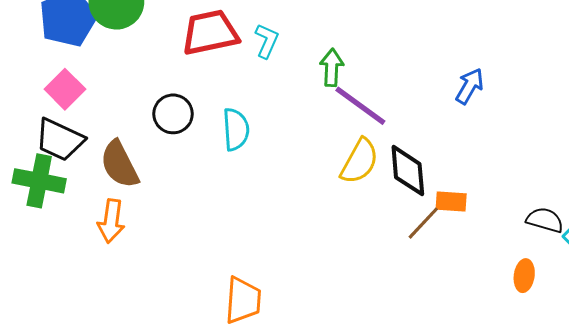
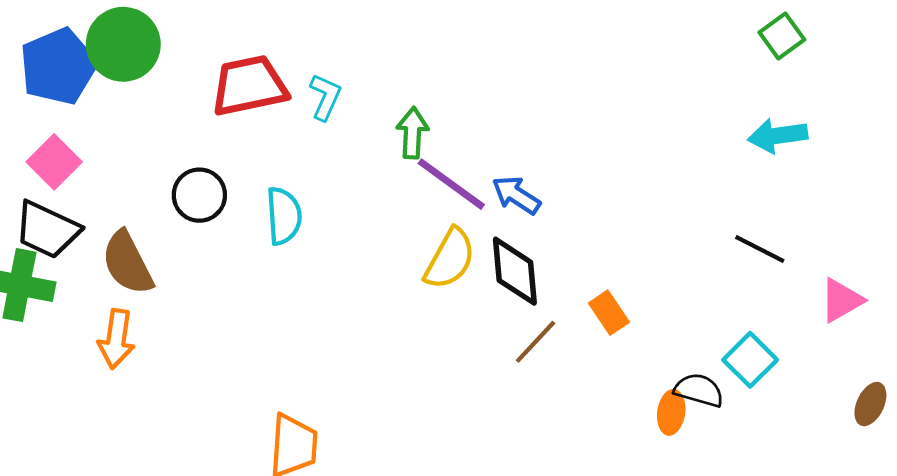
blue arrow: (470, 86) -> (516, 195), moved, turned -87
orange rectangle: (451, 201) -> (609, 313), moved, turned 52
black semicircle: (545, 220) -> (699, 390), moved

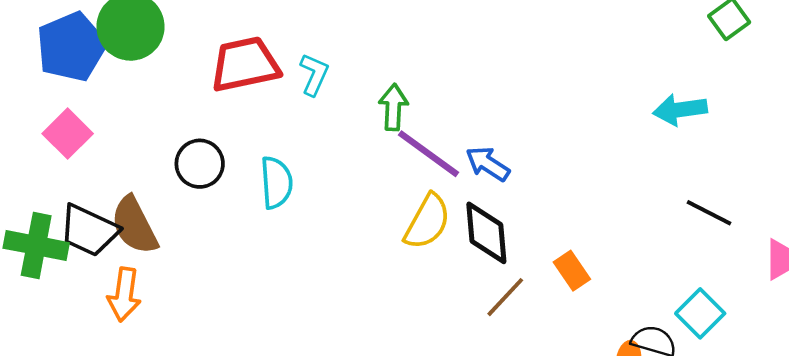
cyan arrow: (778, 136) -> (680, 110), moved
black trapezoid: (47, 230) -> (89, 230), moved

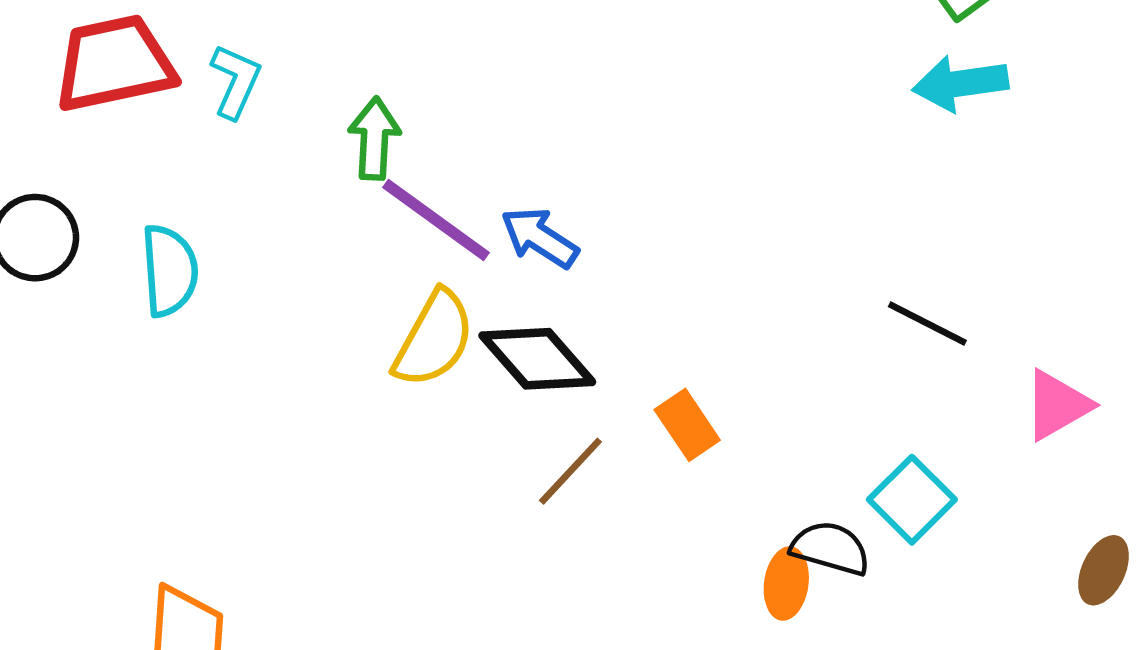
cyan arrow: (680, 110) -> (960, 83), moved
black diamond: (486, 233) -> (537, 359), turned -36

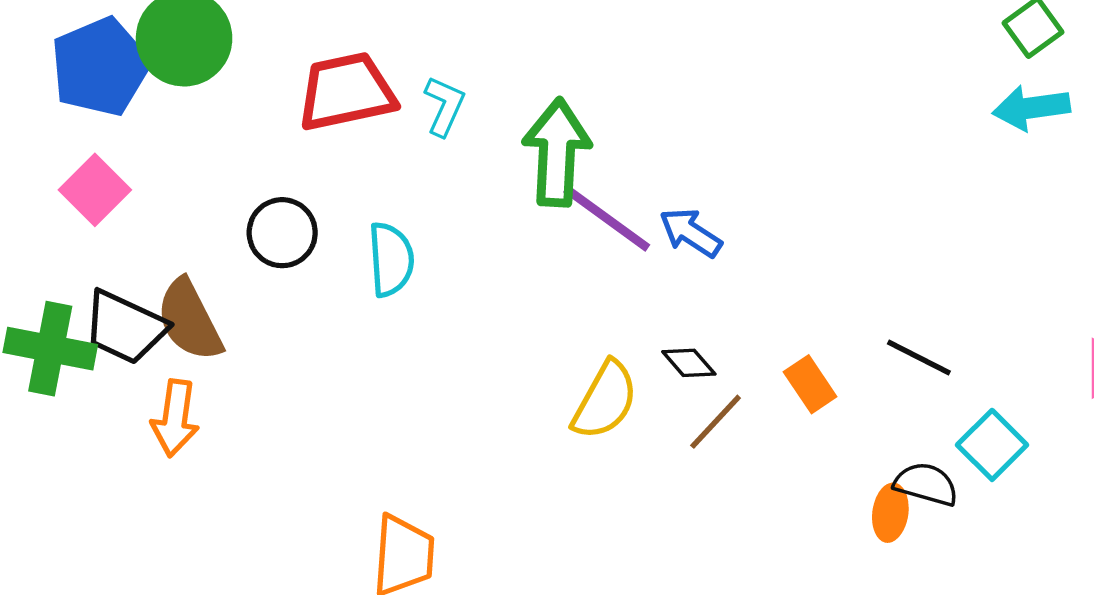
green arrow: (374, 138) -> (557, 152), size x1.6
black line: (927, 324) -> (919, 358), moved
yellow semicircle: (434, 339) -> (605, 400), moved
black diamond: (537, 359) -> (689, 363), moved, size x0.6

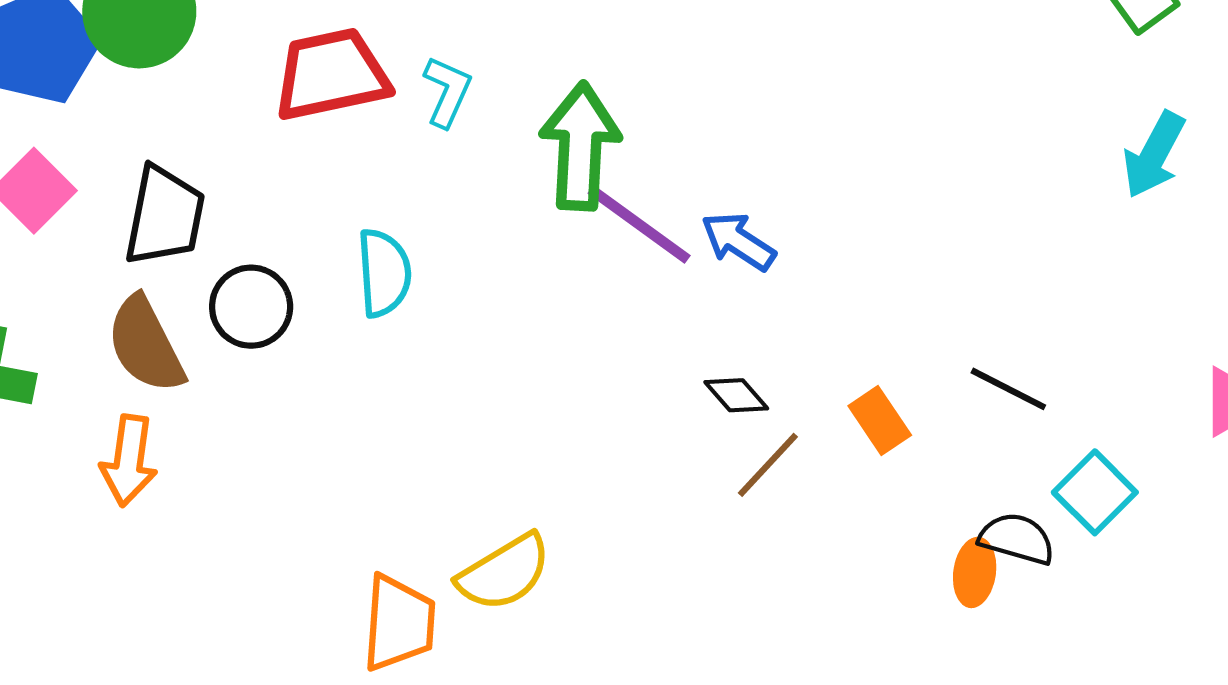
cyan arrow: (1031, 108) -> (1154, 155), moved, turned -54
black circle: (282, 233) -> (251, 307), moved
black trapezoid: (125, 327) -> (165, 216), moved, turned -104
yellow semicircle: (605, 400) -> (504, 572), moved, turned 30

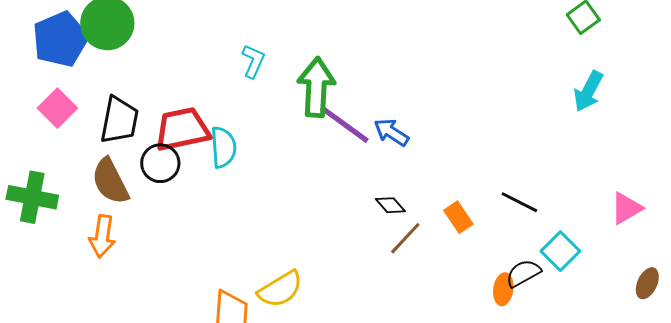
red trapezoid: (331, 75) -> (182, 129), moved
black semicircle: (1017, 539) -> (523, 273), turned -45

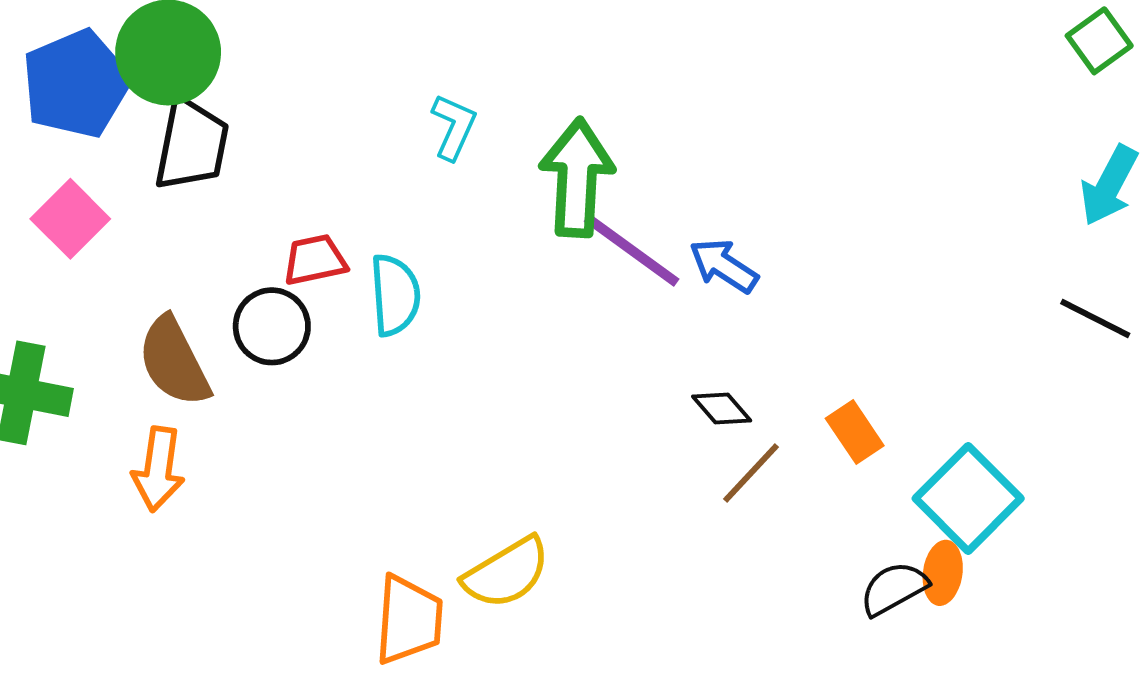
black trapezoid: (119, 120) -> (192, 144), moved
red trapezoid: (182, 129) -> (315, 260), size x0.6
black line: (519, 202) -> (1095, 319), moved
cyan square: (560, 251) -> (968, 498), moved, size x1.4
black semicircle: (523, 273) -> (894, 588), moved

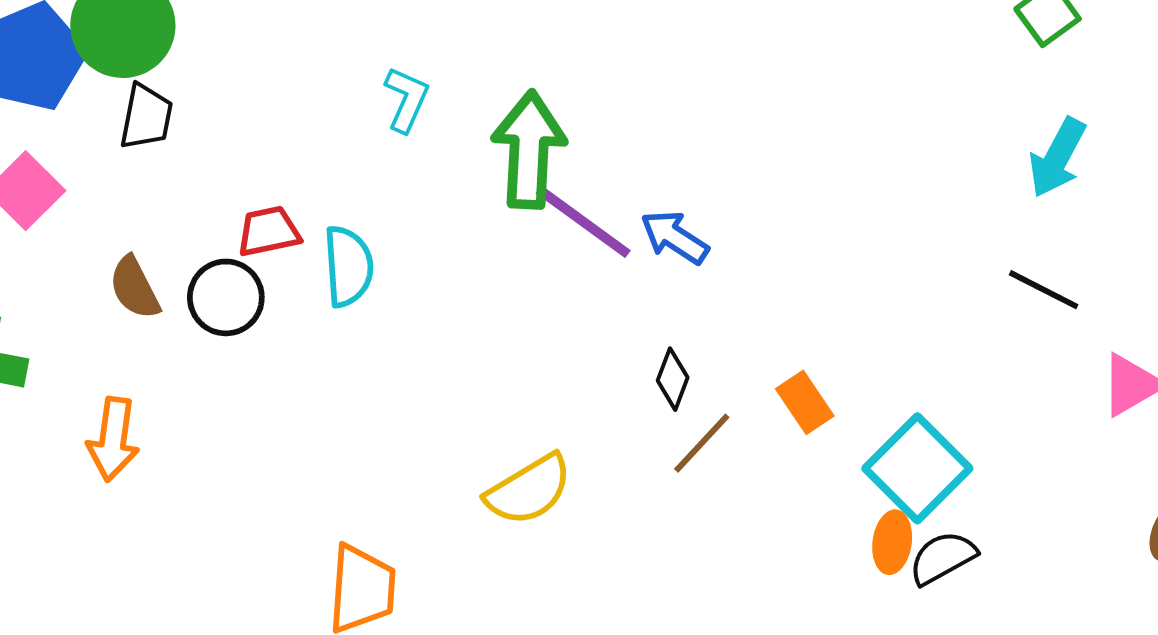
black trapezoid: (192, 144) -> (146, 117), size x0.7
brown semicircle: (174, 362) -> (135, 288), moved, size x0.7
black diamond: (722, 409) -> (673, 379), turned 62
yellow semicircle: (507, 573) -> (529, 490), moved
black semicircle: (894, 588) -> (943, 558), moved

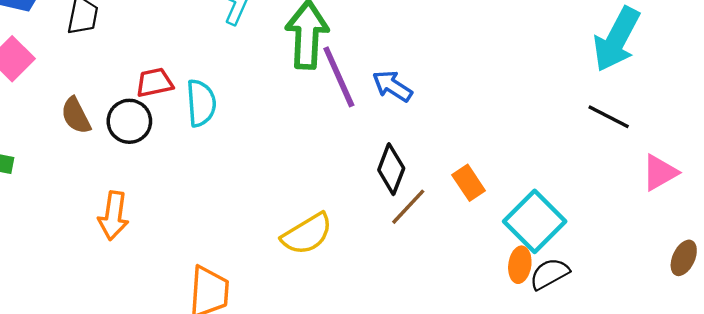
cyan arrow: (1057, 158) -> (617, 39), size x1.4
purple line: (583, 222) -> (339, 77), turned 30
black diamond: (673, 379) -> (391, 169), size x1.4
orange arrow: (113, 439) -> (113, 216), moved

